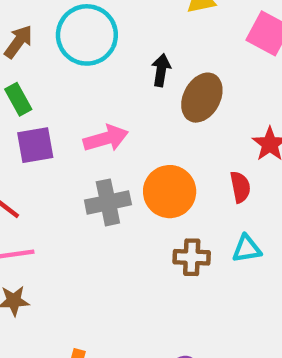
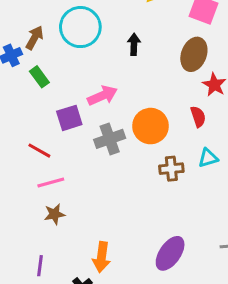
brown ellipse: (202, 98) -> (194, 54), moved
purple square: (35, 145) -> (69, 118), moved

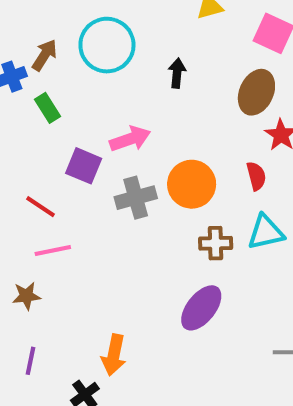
purple square: (69, 118) -> (84, 166), turned 36
cyan triangle: (208, 158) -> (266, 232), size x1.4
brown star: (54, 214) -> (26, 296), moved
purple ellipse: (170, 253) -> (201, 308), moved

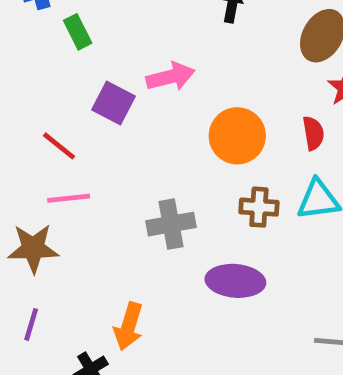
gray cross: (136, 198) -> (171, 224), moved
brown star: (26, 296) -> (33, 248), size x1.5
purple ellipse: (201, 308) -> (235, 281), turned 51

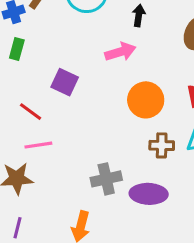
green rectangle: (78, 32) -> (17, 49), moved, turned 45
pink arrow: (170, 77) -> (120, 52), moved
gray cross: (171, 224) -> (106, 179), moved

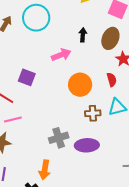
black arrow: (139, 15) -> (83, 35), moved

